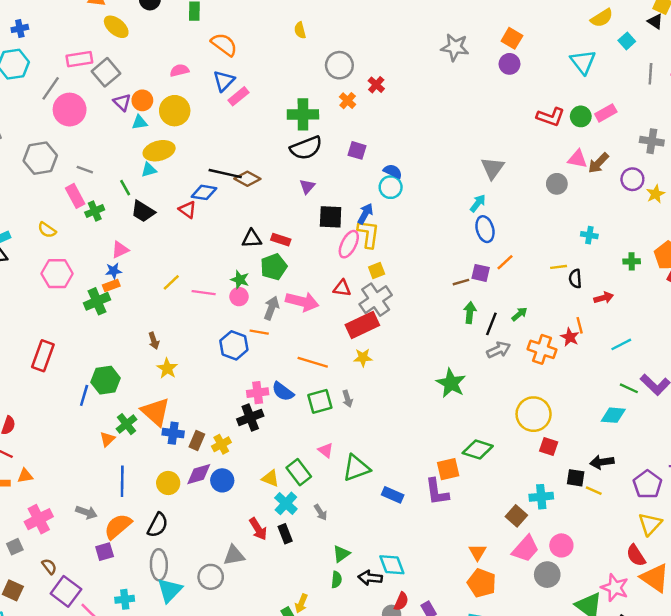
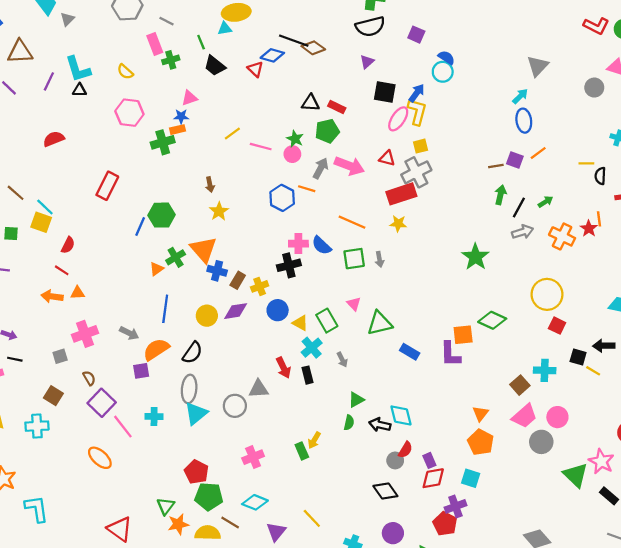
blue circle: (222, 480) -> (278, 310), moved

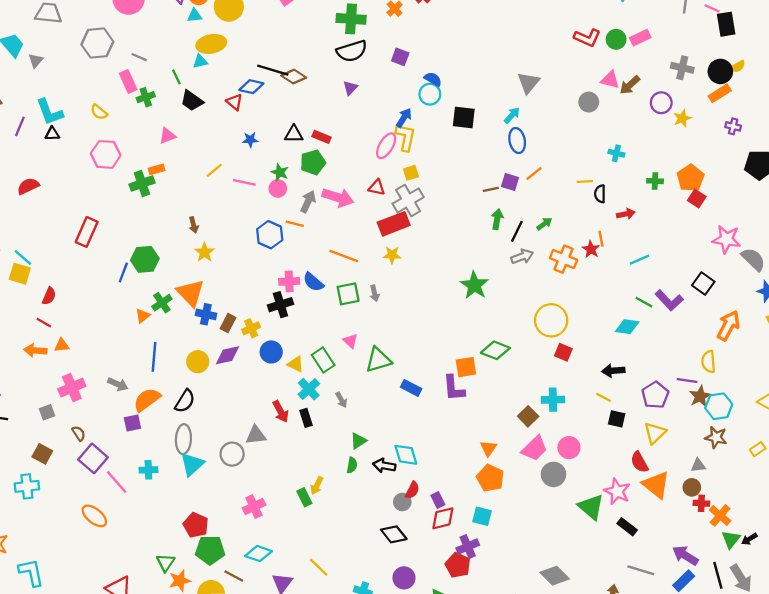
black square: (385, 92) -> (464, 118), moved
blue star: (181, 116) -> (250, 140), moved
black square: (578, 357) -> (617, 419), moved

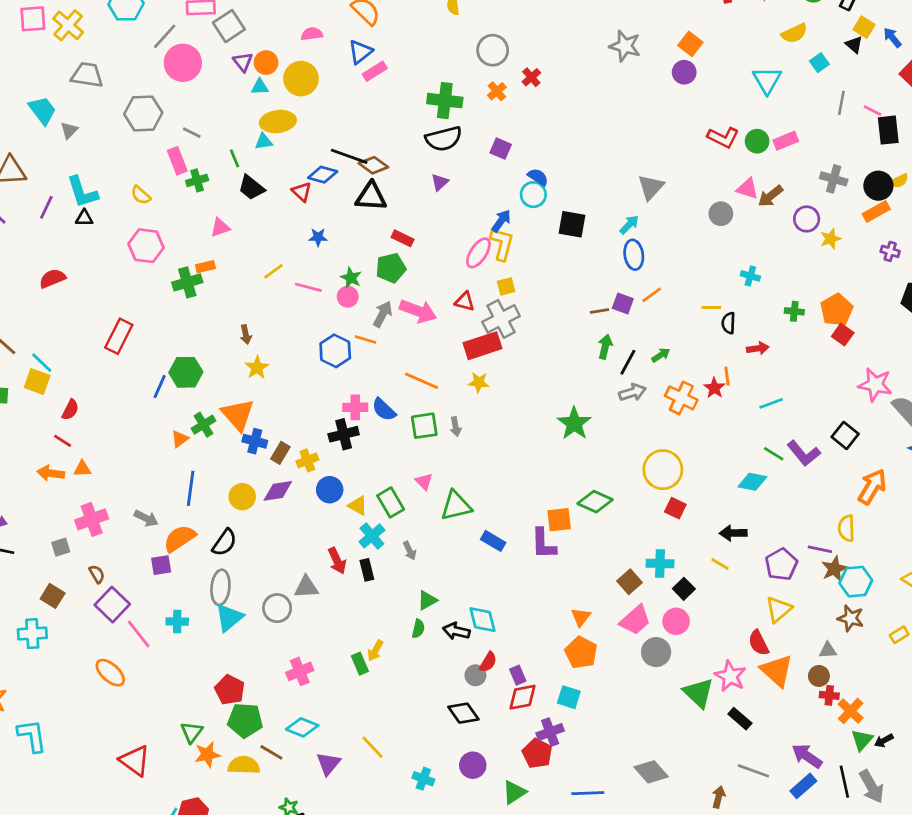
black triangle: (294, 134) -> (371, 197), moved, size x1.4
black square: (617, 419) -> (684, 589), moved, turned 30

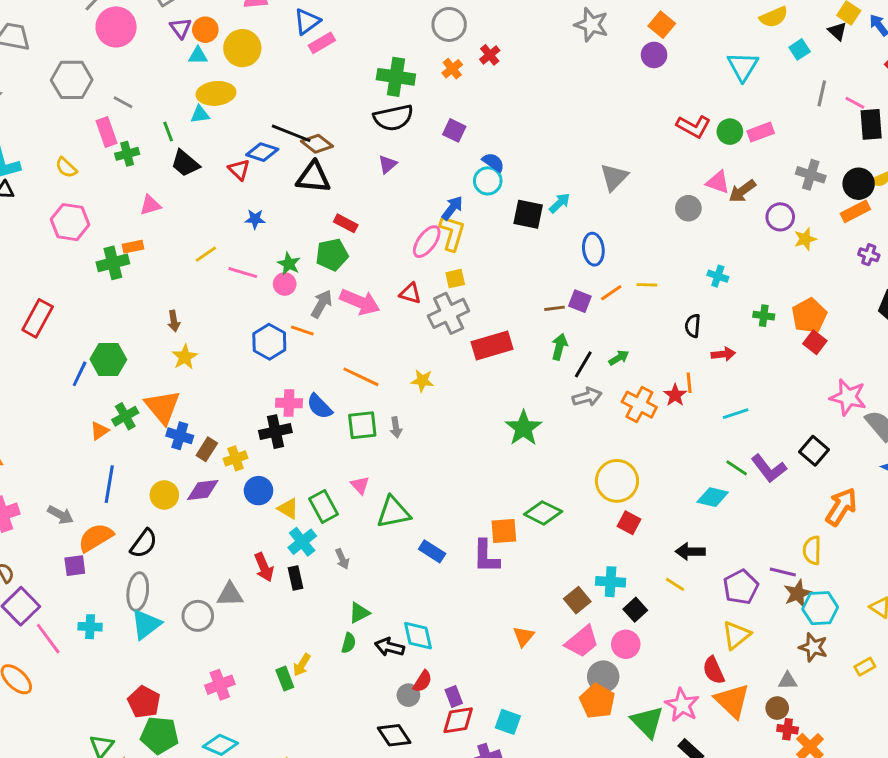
cyan arrow: (629, 225) -> (560, 203), moved
yellow line: (711, 307) -> (647, 285), moved
red rectangle: (483, 346) -> (492, 345), moved
orange pentagon: (581, 653) -> (597, 701), moved

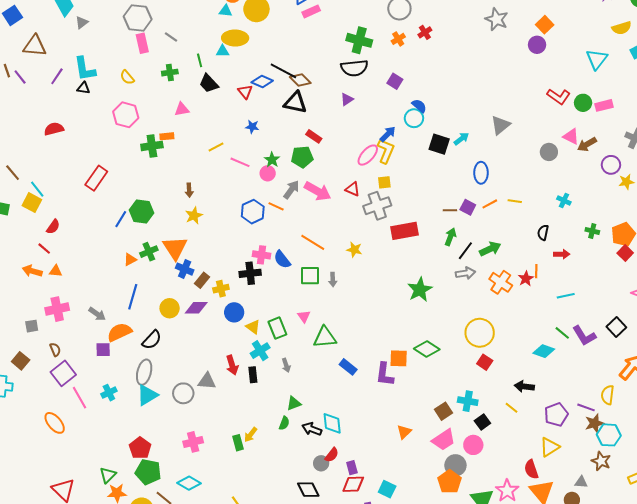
pink rectangle: (106, 132) -> (142, 43), moved
green arrow: (619, 358) -> (490, 249), size x1.5
cyan cross: (90, 627) -> (109, 393), turned -35

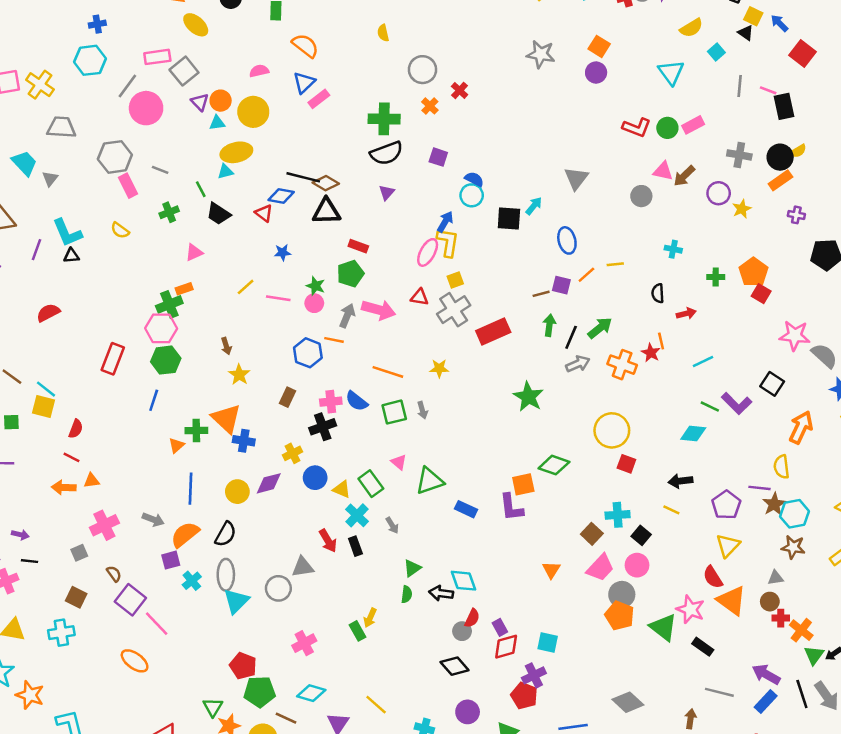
pink hexagon: (126, 115) -> (161, 328), moved
green hexagon: (142, 211) -> (166, 360), moved
green cross: (149, 252) -> (196, 430), turned 36
brown rectangle: (202, 280) -> (287, 397), moved
cyan cross: (109, 393) -> (192, 581), moved

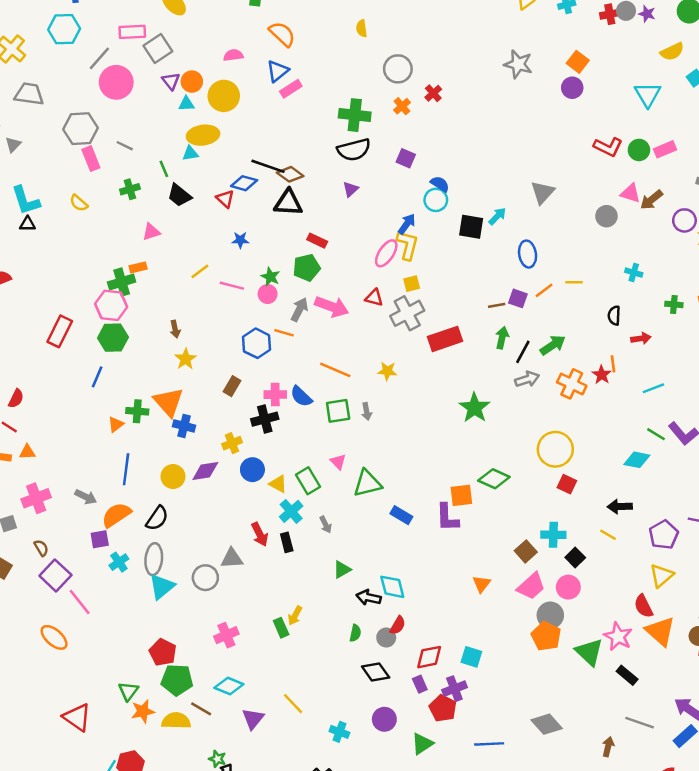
green semicircle: (407, 594) -> (355, 633), moved
purple rectangle: (500, 627) -> (420, 684), moved

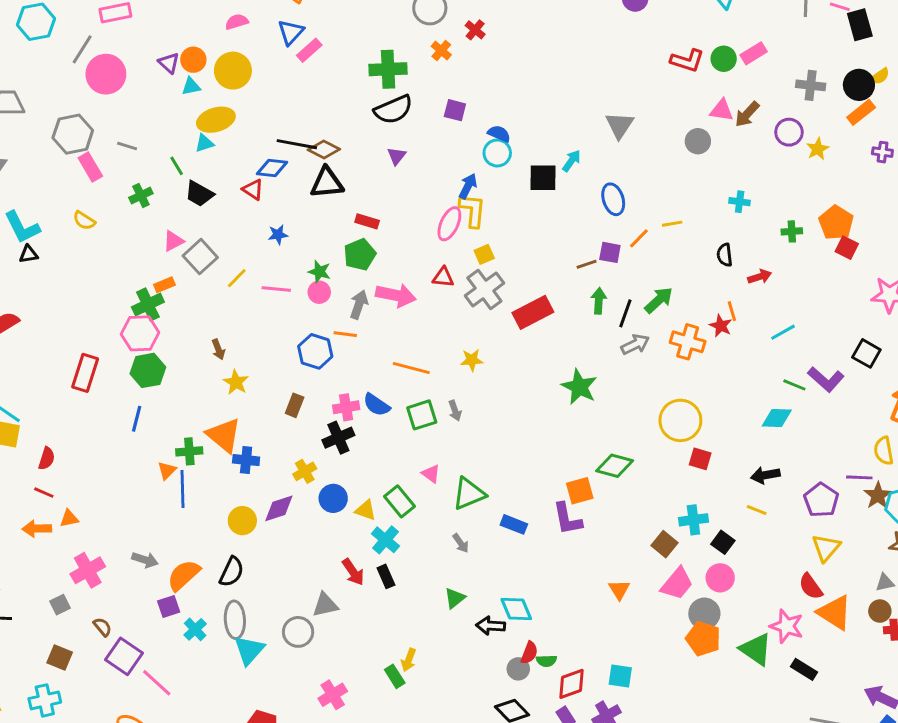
gray square: (158, 49) -> (200, 257), moved
blue line: (126, 469) -> (182, 489), moved
gray arrow: (326, 525) -> (461, 543), moved
green semicircle: (355, 633) -> (546, 661), moved, turned 84

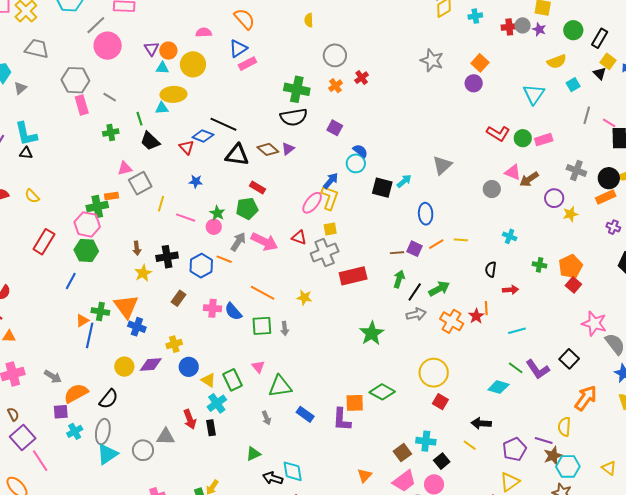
brown diamond: (324, 149) -> (268, 149), moved
yellow semicircle: (84, 221) -> (32, 196), moved
yellow line: (237, 278) -> (161, 204), turned -42
black cross: (338, 438) -> (167, 257), moved

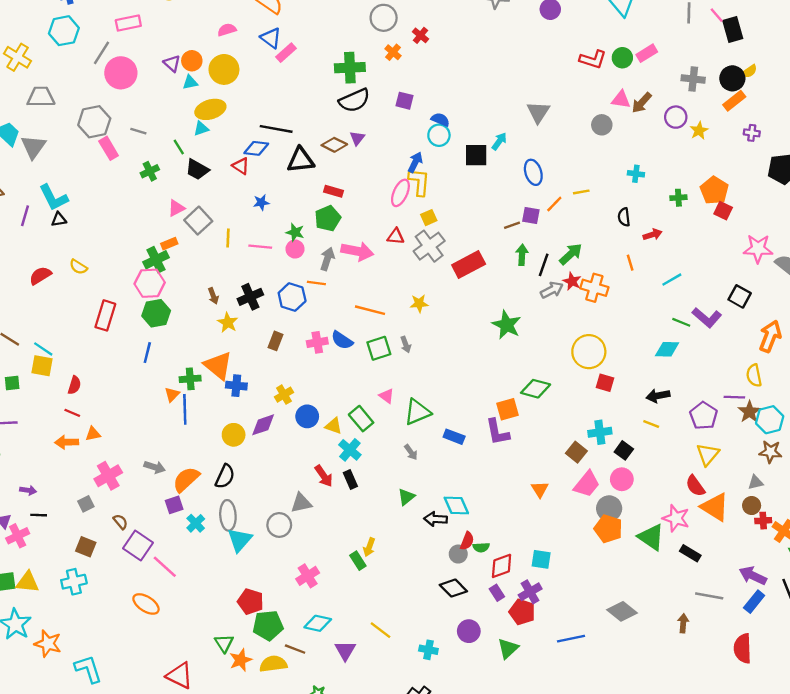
blue triangle: (238, 48) -> (271, 38), turned -36
gray triangle: (20, 88) -> (33, 147), size x1.6
pink line: (609, 123) -> (717, 15), turned 32
red star: (476, 316) -> (572, 281), moved

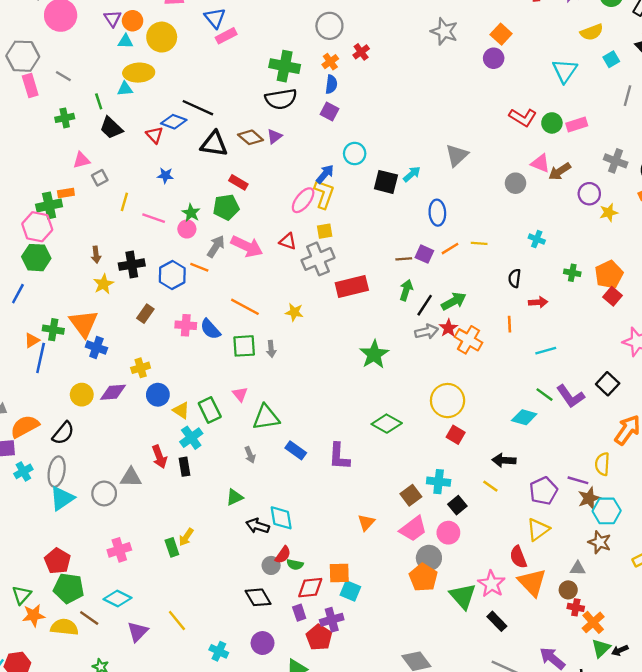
blue semicircle: (440, 120) -> (331, 84), moved, turned 60
gray square: (198, 221) -> (100, 178), size x0.6
orange square: (507, 409) -> (339, 573), moved

